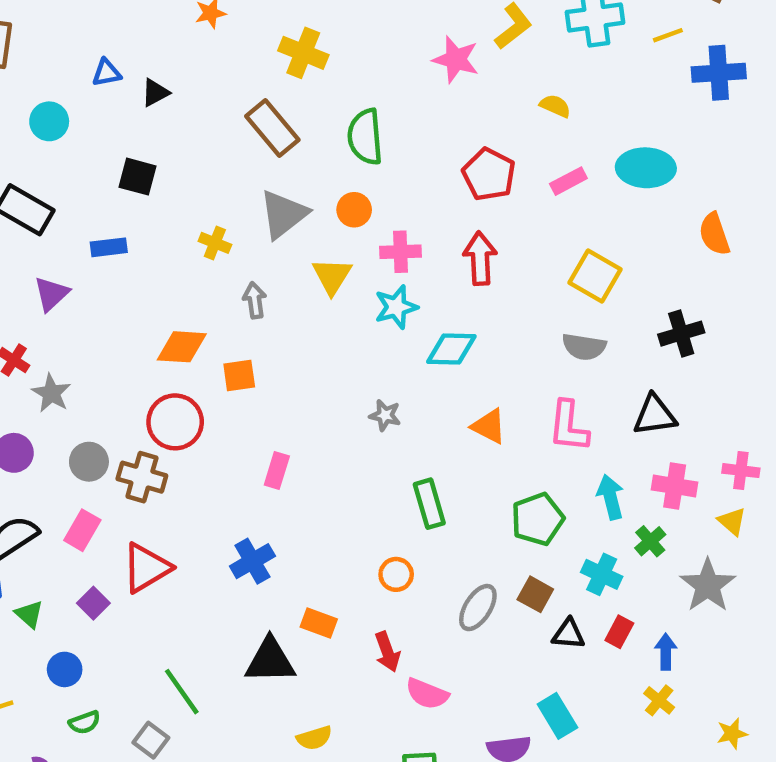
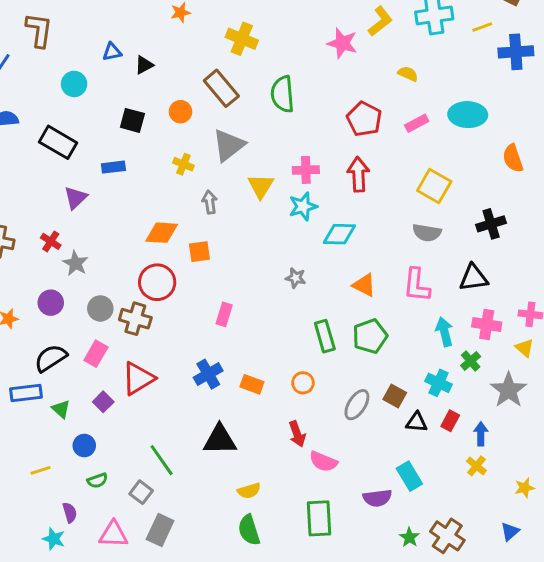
orange circle: (354, 210) -> (180, 112), moved
green pentagon: (538, 519) -> (370, 336), moved
orange rectangle: (319, 623) -> (252, 384), moved

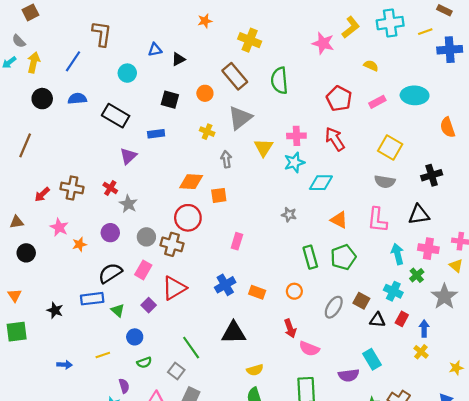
red arrow: (358, 174) -> (335, 139), turned -30

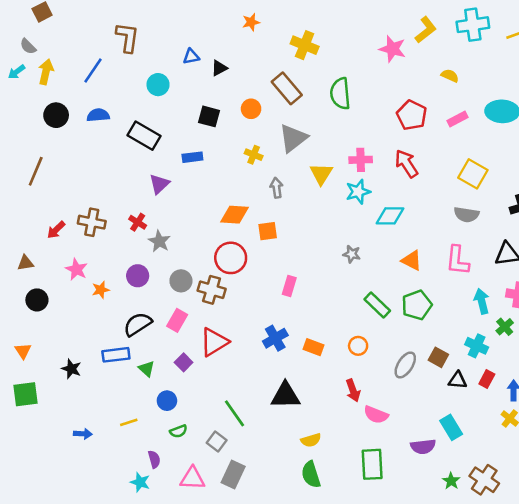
green rectangle: (310, 257) -> (377, 305), turned -30

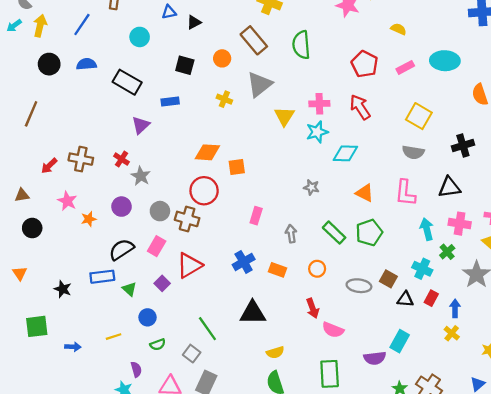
gray arrow: (277, 188) -> (291, 234), moved
gray ellipse: (405, 365) -> (359, 286), turned 65
green square: (25, 394) -> (37, 326), moved
cyan rectangle: (451, 427) -> (400, 341), turned 60

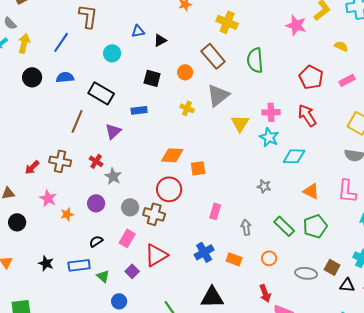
brown line: (31, 114) -> (77, 121), moved
cyan star: (317, 132) -> (269, 137), turned -30
black semicircle: (121, 250) -> (96, 241), size x0.6
black star: (63, 289) -> (46, 263), moved

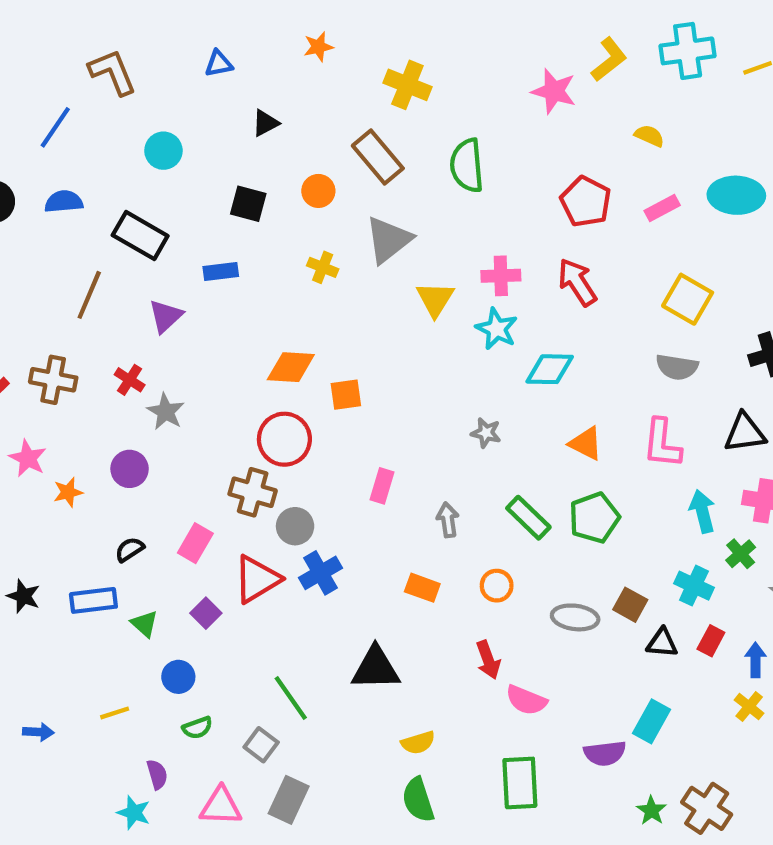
brown L-shape: (88, 16) -> (113, 72), turned -30
blue triangle: (138, 31) -> (219, 64), moved
gray circle: (130, 207) -> (295, 526), moved
blue cross: (204, 252) -> (320, 573), moved

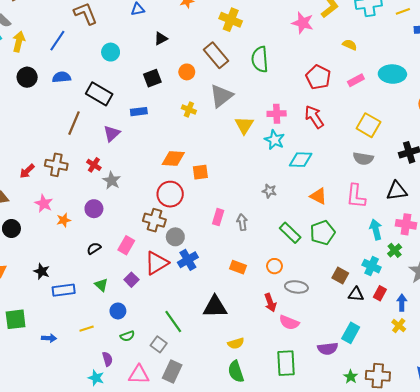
black square: (248, 204) -> (152, 78), turned -36
gray arrow: (448, 520) -> (242, 222), moved
blue rectangle: (93, 600) -> (64, 290), moved
gray ellipse: (575, 617) -> (296, 287), moved
brown cross: (707, 808) -> (378, 376), turned -30

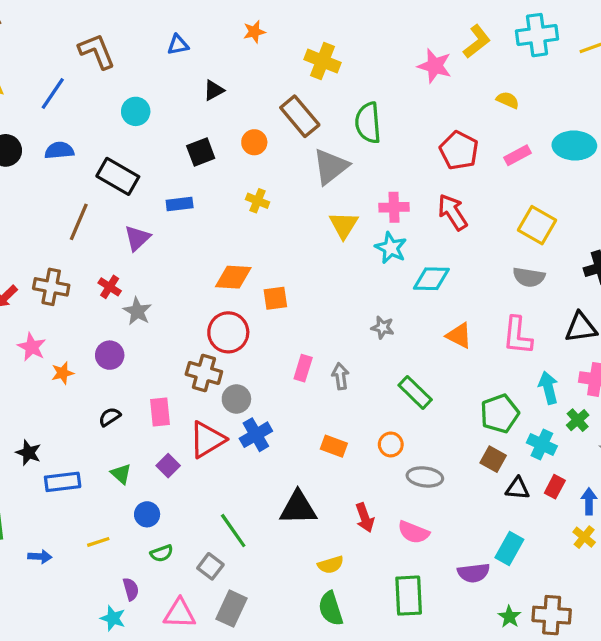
gray triangle: (221, 96) -> (331, 167), moved
green pentagon: (323, 233) -> (500, 414), moved
pink rectangle: (126, 245) -> (160, 412), turned -36
red arrow: (270, 303) -> (365, 518), moved

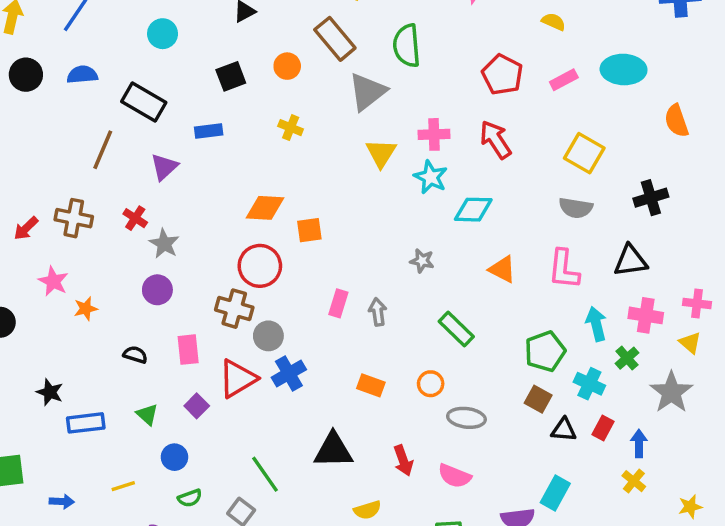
purple circle: (110, 355) -> (157, 290), moved
black semicircle: (110, 417) -> (135, 355), turned 50

